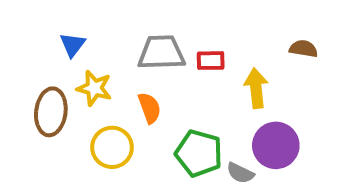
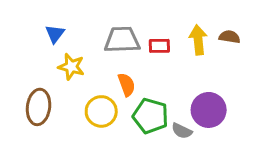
yellow arrow: (256, 88) -> (198, 40), moved
orange semicircle: (150, 108) -> (127, 85), moved
brown ellipse: (51, 112) -> (39, 107), moved
yellow circle: (112, 147) -> (101, 111), moved

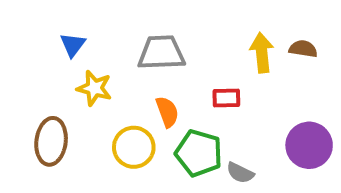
red rectangle: (159, 46) -> (226, 98), moved
purple circle: (209, 110) -> (309, 145), moved

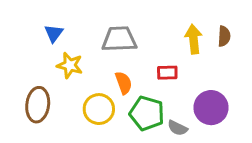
brown semicircle: (303, 49) -> (224, 36), turned 84
purple circle: (309, 145) -> (211, 108), moved

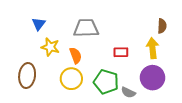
yellow arrow: (194, 39) -> (153, 48), moved
orange semicircle: (124, 83) -> (76, 55), moved

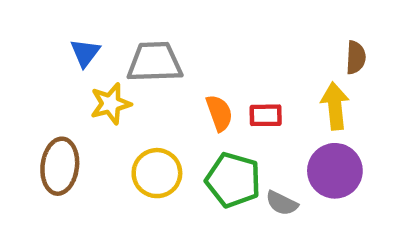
gray trapezoid: (86, 28) -> (155, 62), moved
yellow star: (50, 47) -> (111, 104), turned -30
orange semicircle: (76, 55) -> (219, 113), moved

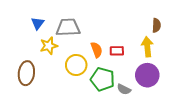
yellow circle: (157, 173) -> (76, 65), moved

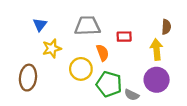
gray trapezoid: (68, 27) -> (87, 26), moved
red rectangle: (117, 51) -> (124, 37), moved

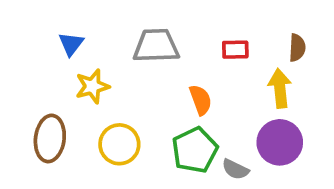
red rectangle: (124, 37) -> (235, 50), moved
orange semicircle: (103, 53) -> (201, 100), moved
yellow circle: (81, 69) -> (119, 144), moved
green pentagon: (109, 84) -> (195, 150), turned 30

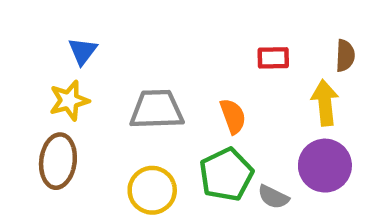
gray trapezoid: (156, 46) -> (157, 109), moved
yellow star: (92, 86) -> (69, 101), moved
yellow circle: (119, 144) -> (152, 190), moved

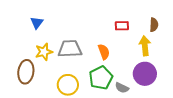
yellow star: (69, 101) -> (44, 52), moved

